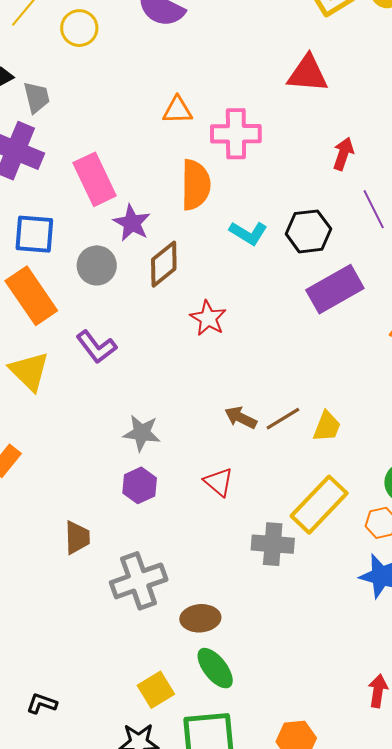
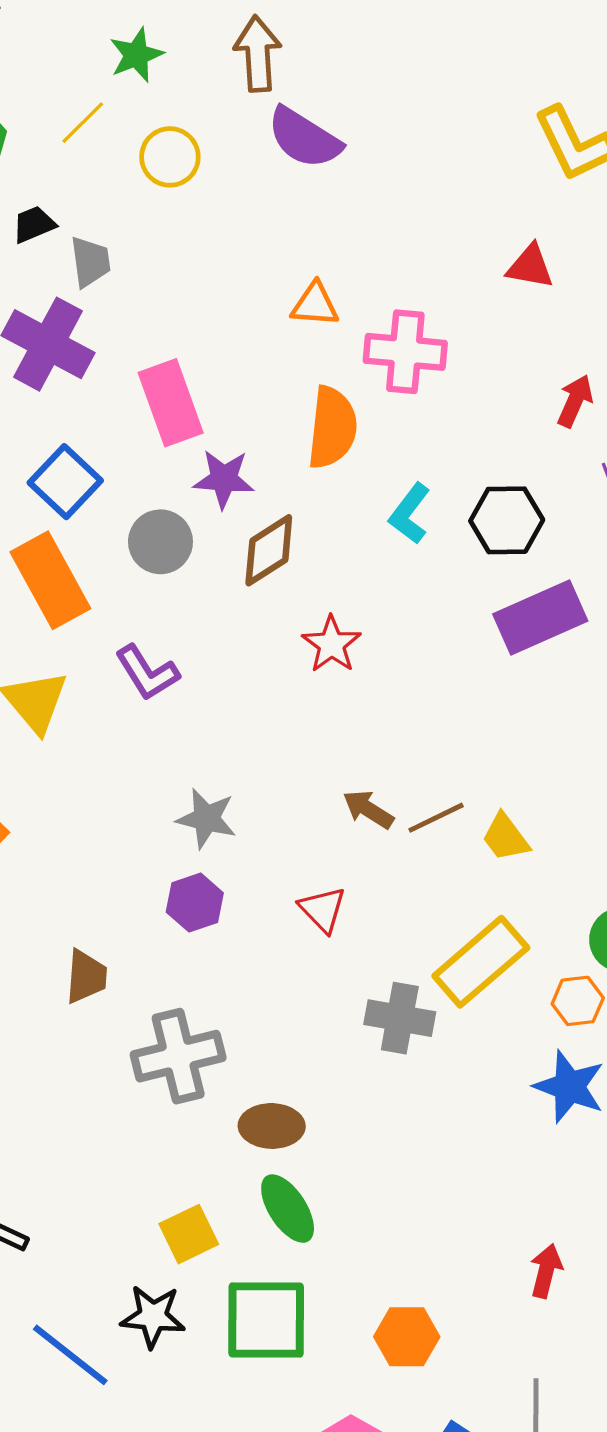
red triangle: (308, 74) -> (530, 267), size x0.7
purple star: (132, 223) -> (224, 479), turned -30
cyan L-shape: (248, 233) -> (410, 514), turned 90
blue square: (34, 234) -> (65, 482), turned 33
yellow trapezoid: (327, 427) -> (506, 837), turned 116

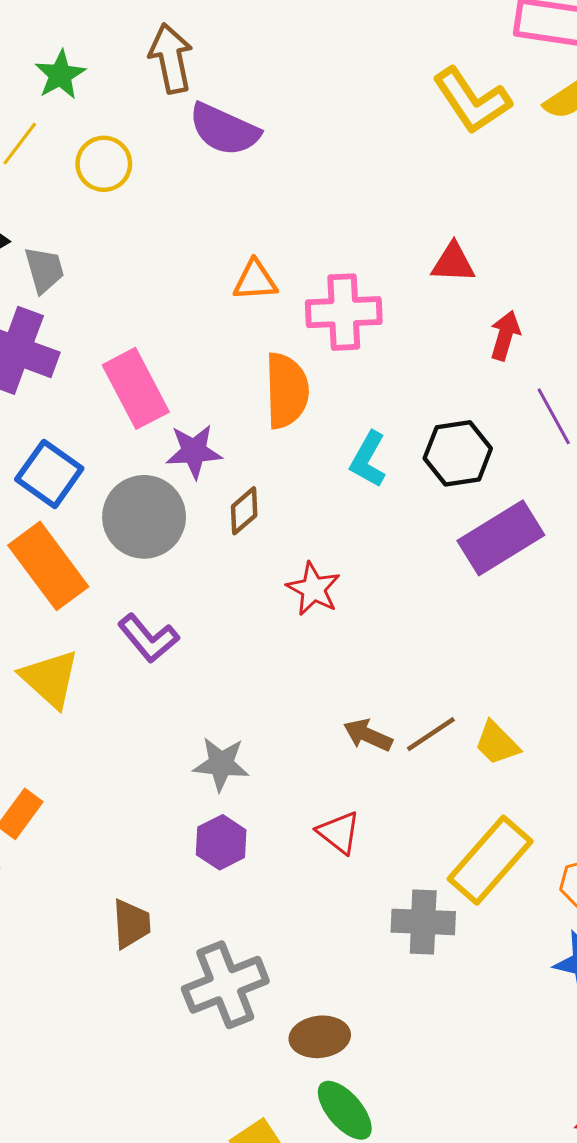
red triangle: (530, 267) -> (453, 263), moved
gray circle: (160, 542) -> (144, 517), size x1.4
brown diamond: (269, 550) -> (244, 511), size x0.7

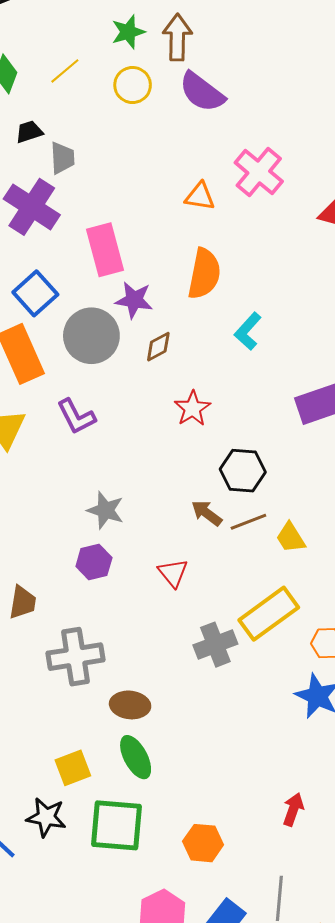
green star: (60, 75) -> (128, 32), moved
yellow circle: (104, 164) -> (133, 85), moved
pink cross: (344, 312) -> (259, 172), moved, turned 30
black hexagon: (458, 453) -> (243, 471), moved
gray cross: (423, 922) -> (215, 645), turned -36

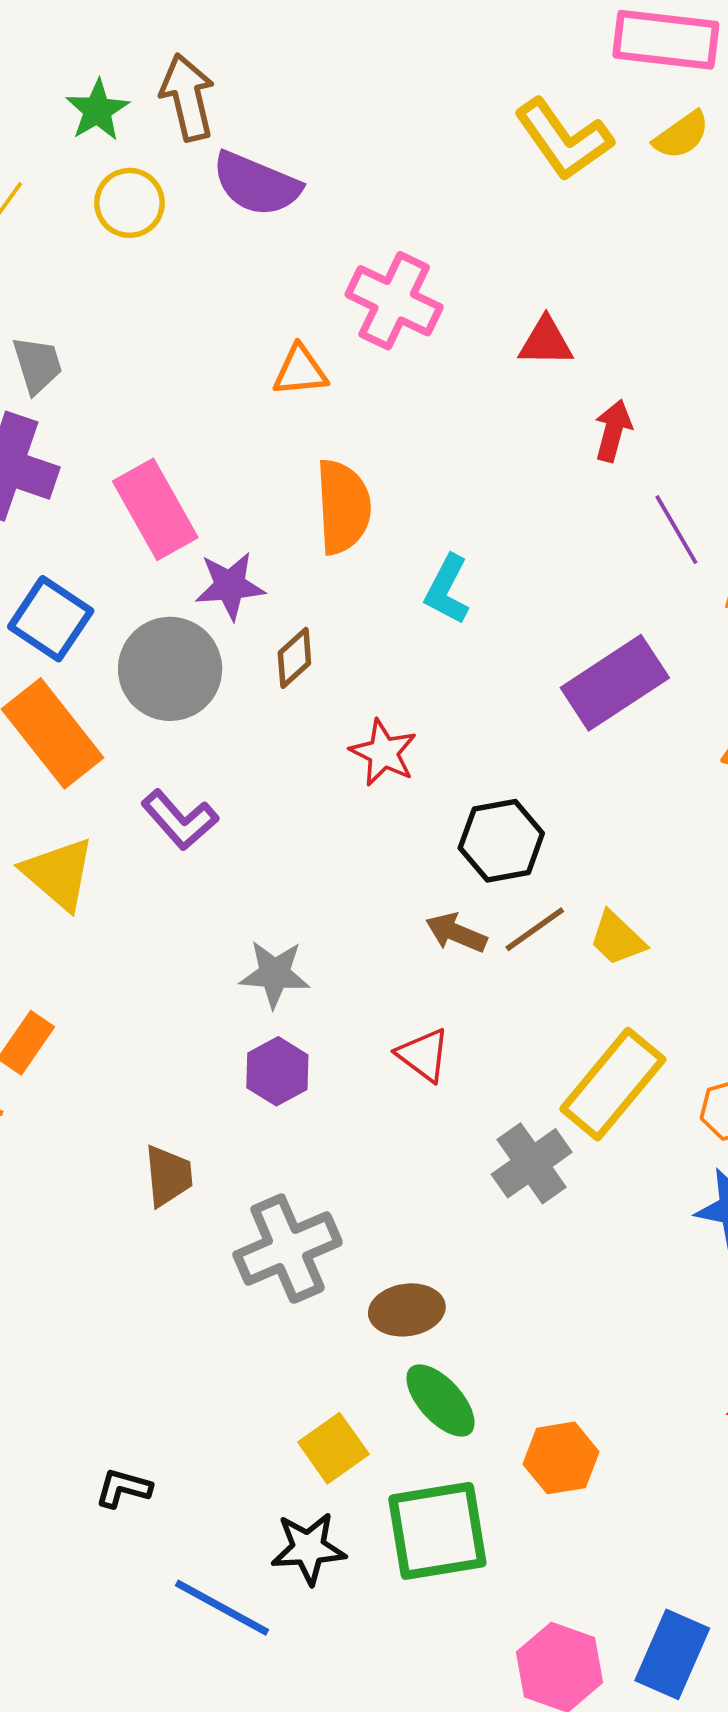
orange hexagon: (203, 843) -> (561, 1458), moved

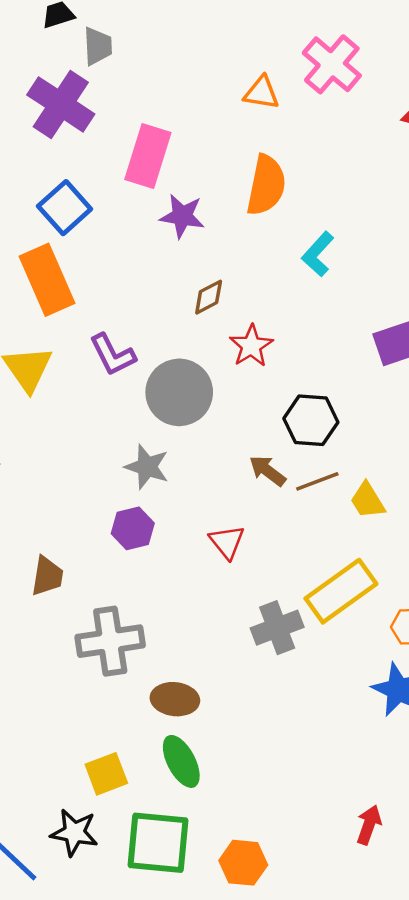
pink rectangle: (155, 509) -> (148, 156), turned 32
brown diamond: (294, 658) -> (209, 297), moved
gray circle: (170, 669) -> (179, 392), moved
orange hexagon: (561, 1458) -> (243, 863), moved

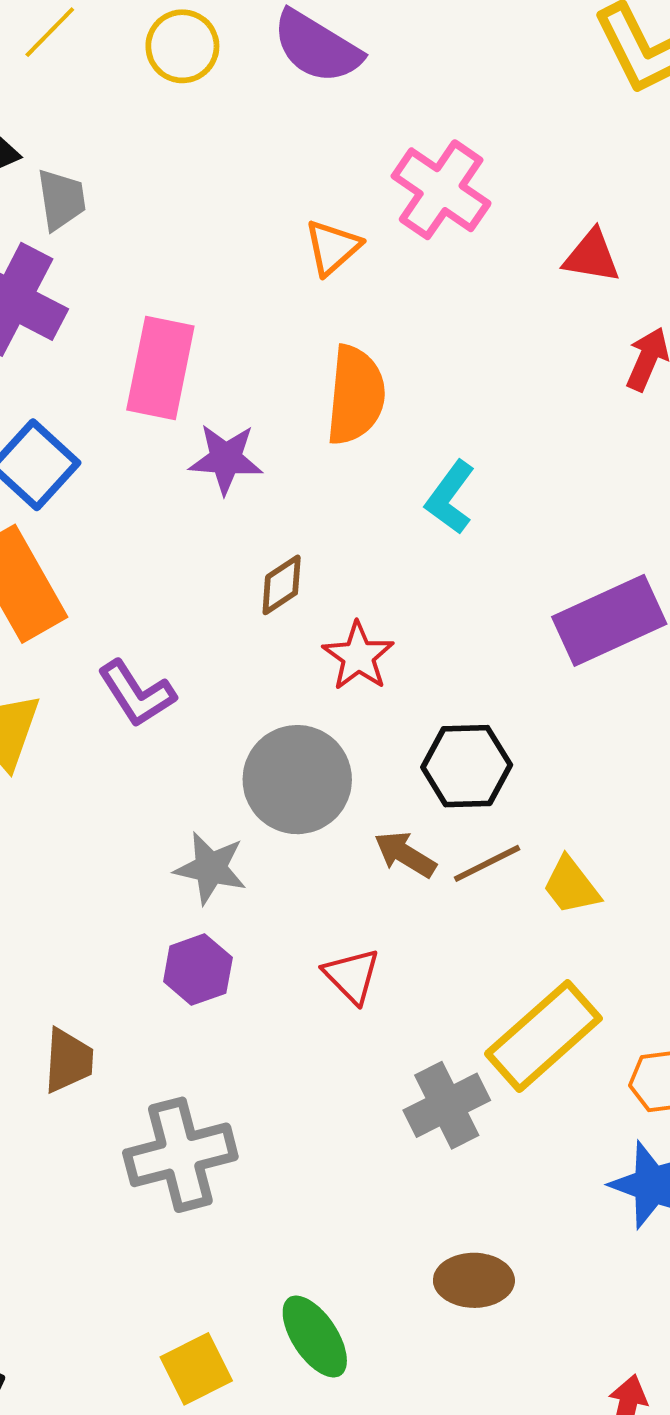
orange triangle: (261, 93) -> (333, 247), turned -45
gray circle: (179, 392) -> (297, 780), moved
brown ellipse: (175, 699) -> (474, 1280), moved

